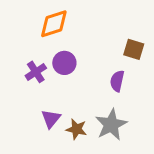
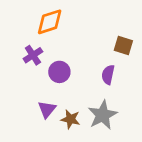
purple circle: (64, 63) -> (59, 72), moved
purple cross: (36, 72) -> (33, 55), moved

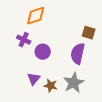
purple cross: (33, 55) -> (24, 40), turned -32
purple semicircle: (108, 75) -> (78, 54), size x1.5

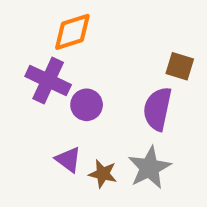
purple cross: (24, 40) -> (48, 80), size x1.5
purple triangle: (34, 79) -> (68, 160), turned -32

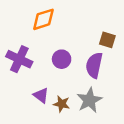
purple cross: (48, 80) -> (19, 59), moved
purple circle: (87, 105) -> (62, 59), moved

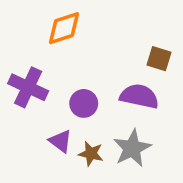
purple circle: (62, 59) -> (84, 103), moved
purple semicircle: (94, 65) -> (139, 96), turned 90

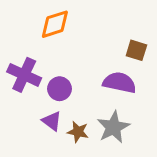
purple circle: (84, 103) -> (60, 89), moved

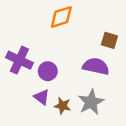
orange diamond: (55, 24) -> (61, 17), moved

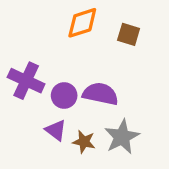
brown square: (109, 40) -> (129, 34), moved
purple semicircle: (96, 66) -> (100, 94), moved

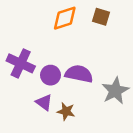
brown square: (129, 34) -> (101, 17), moved
gray star: (122, 137) -> (115, 91), moved

